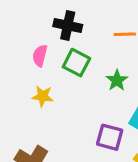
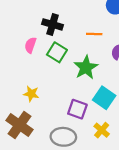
green star: (117, 80) -> (86, 68), size x1.5
yellow star: (43, 96) -> (31, 94), moved

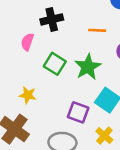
black cross: (53, 24) -> (52, 19), turned -30
green square: (57, 52) -> (55, 64), moved

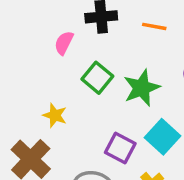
orange line: (97, 30) -> (154, 26), moved

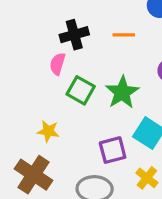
pink semicircle: (64, 43) -> (58, 64), moved
purple square: (120, 148) -> (113, 150), turned -32

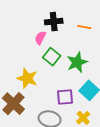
yellow star: (48, 131) -> (27, 78), size x1.5

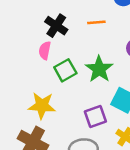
black cross: (54, 22) -> (56, 26), turned -36
green square: (52, 57) -> (65, 70), turned 36

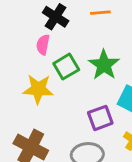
yellow star: (42, 106) -> (38, 89), moved

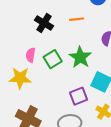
pink semicircle: (43, 45) -> (31, 55), moved
yellow star: (38, 89) -> (20, 78), moved

